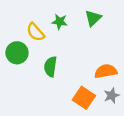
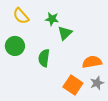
green triangle: (93, 18) -> (65, 33), moved
yellow semicircle: (35, 32) -> (21, 16), moved

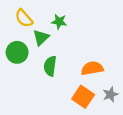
green triangle: (65, 33) -> (41, 38), moved
orange semicircle: (92, 62) -> (92, 68), moved

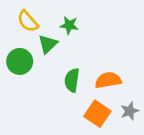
green semicircle: (50, 66) -> (72, 80), moved

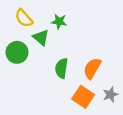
green triangle: (48, 44) -> (41, 38), turned -36
orange semicircle: (108, 80) -> (92, 68), turned -50

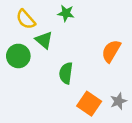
green star: (59, 22) -> (66, 13), moved
orange semicircle: (92, 68) -> (111, 51), moved

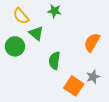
gray star: (118, 101) -> (93, 77), moved

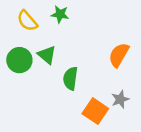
green star: (54, 11) -> (60, 14), moved
green triangle: (36, 33) -> (47, 55), moved

